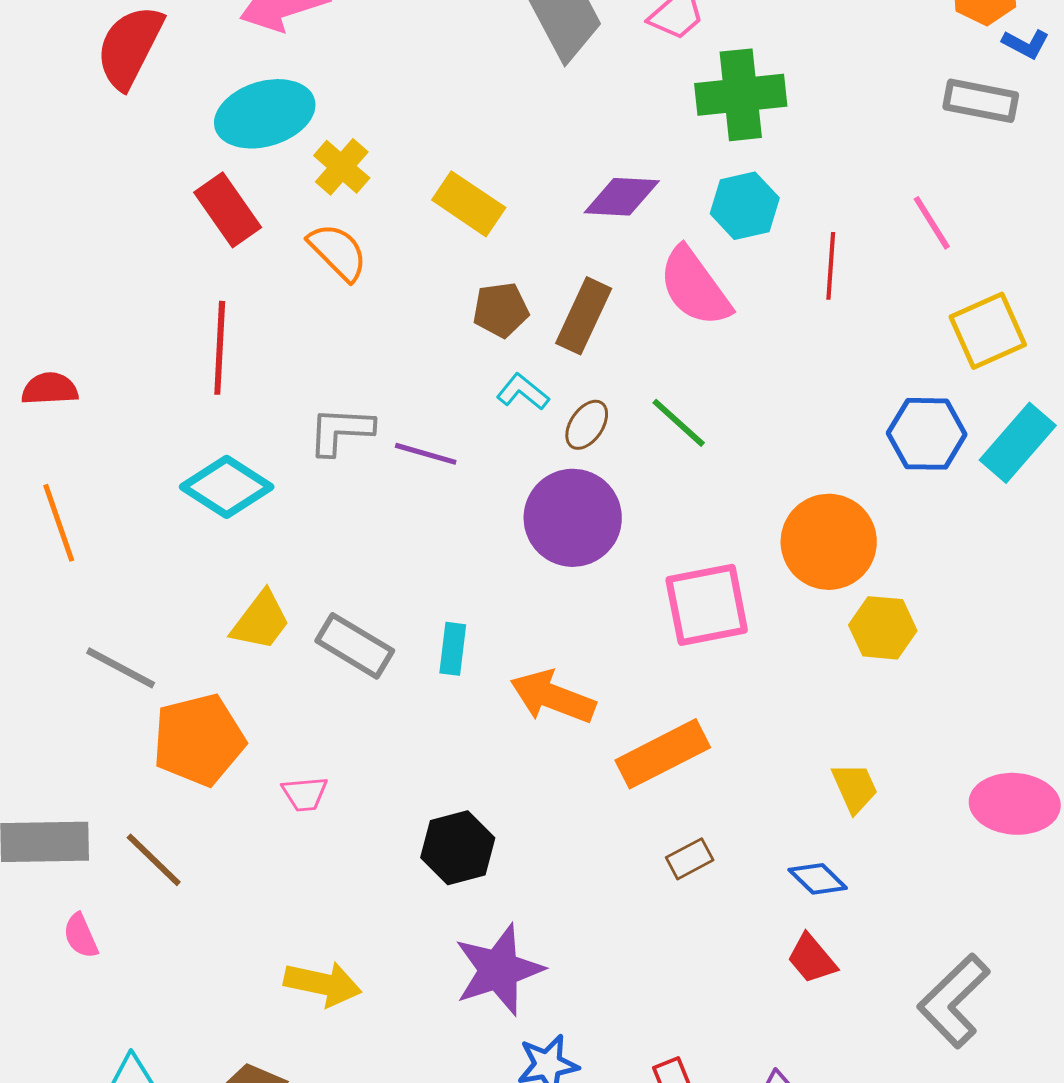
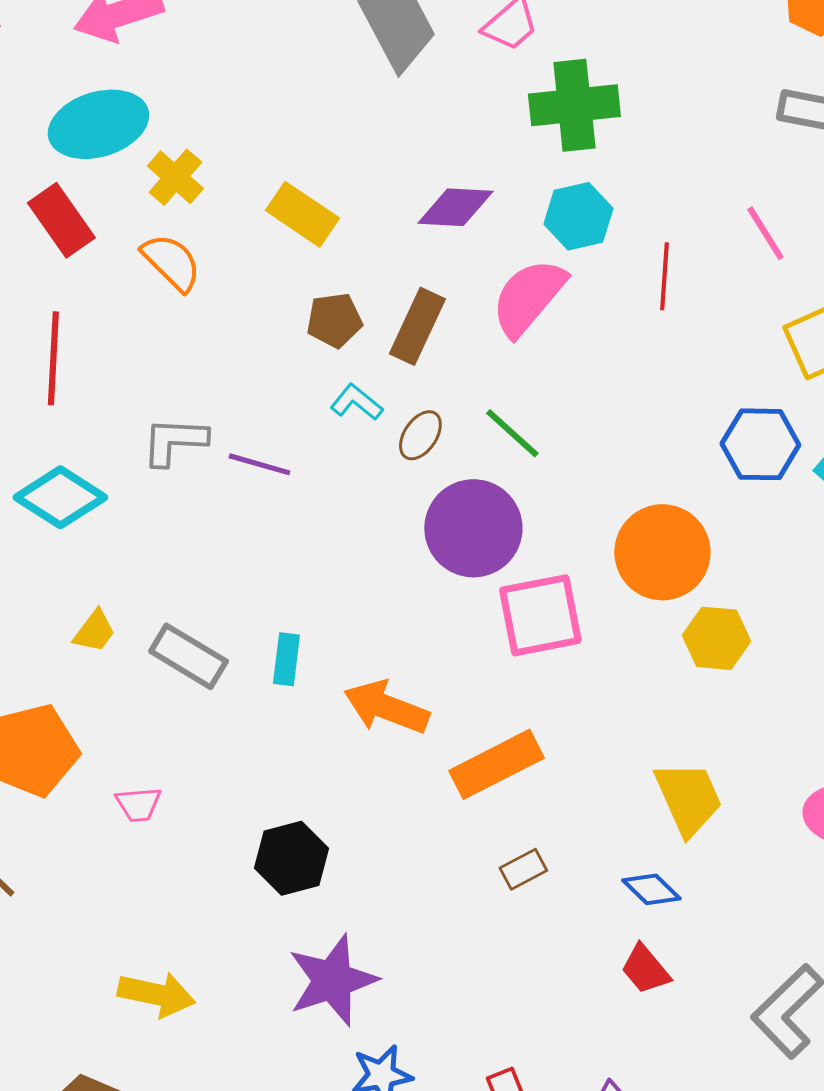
pink semicircle: (695, 287) -> (528, 297), turned 76
purple circle: (573, 518) -> (473, 528), moved
yellow trapezoid: (261, 621) -> (94, 631), size x0.7
yellow trapezoid: (855, 788) -> (688, 798), size x1.5

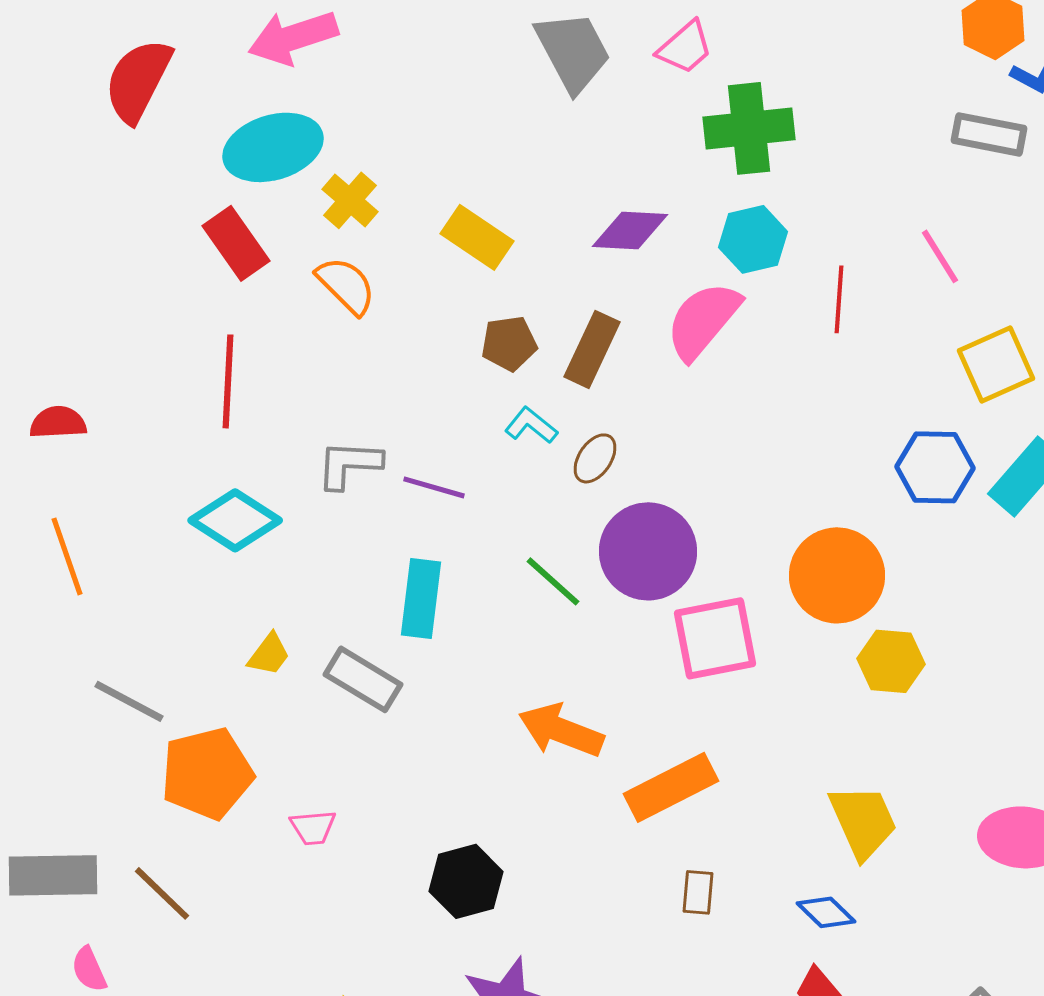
green line: (512, 433) -> (553, 581), moved
cyan rectangle: (286, 659) -> (421, 598), moved, size x1.5
brown rectangle: (523, 869) -> (698, 892), turned -57

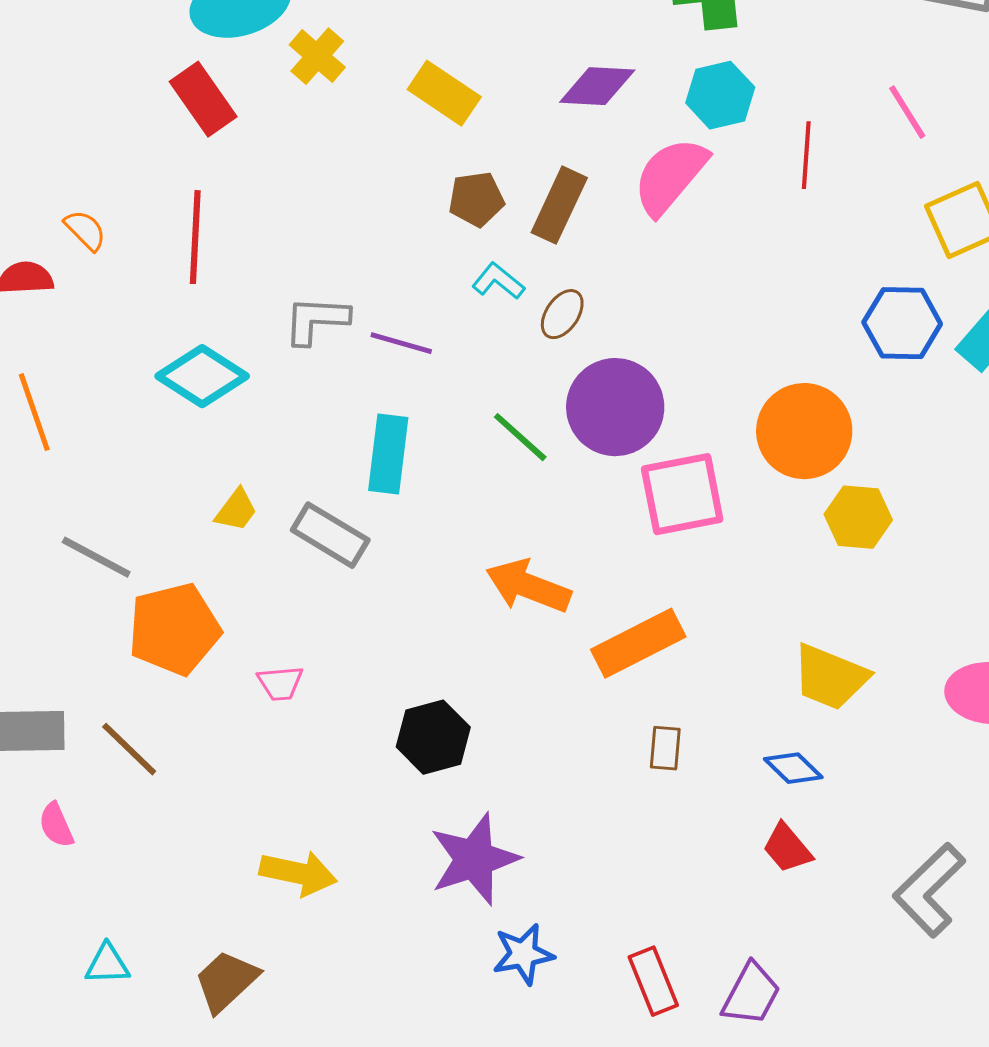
orange semicircle: (346, 285) -> (85, 230), moved, size x0.7
yellow trapezoid: (863, 821) -> (830, 677), turned 136

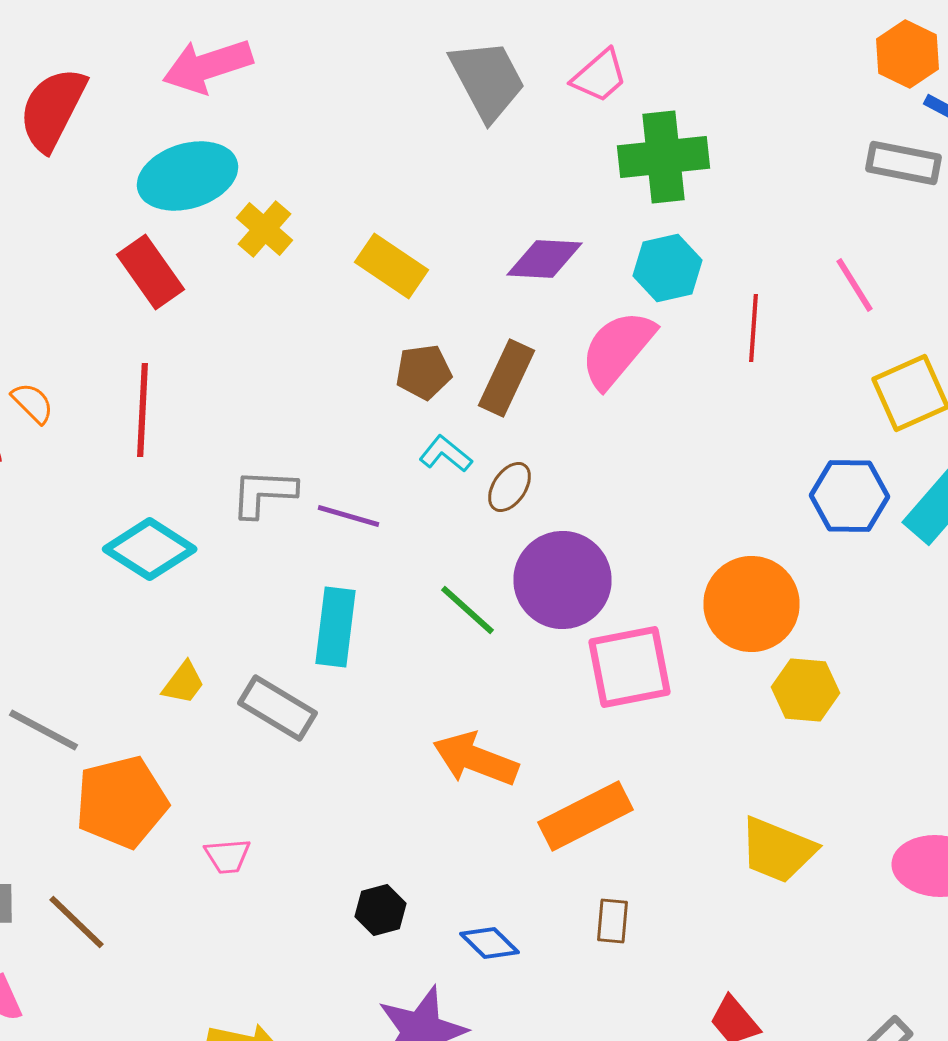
black hexagon: (433, 737) -> (380, 910), size x0.7
blue diamond: (793, 768) -> (490, 943), moved

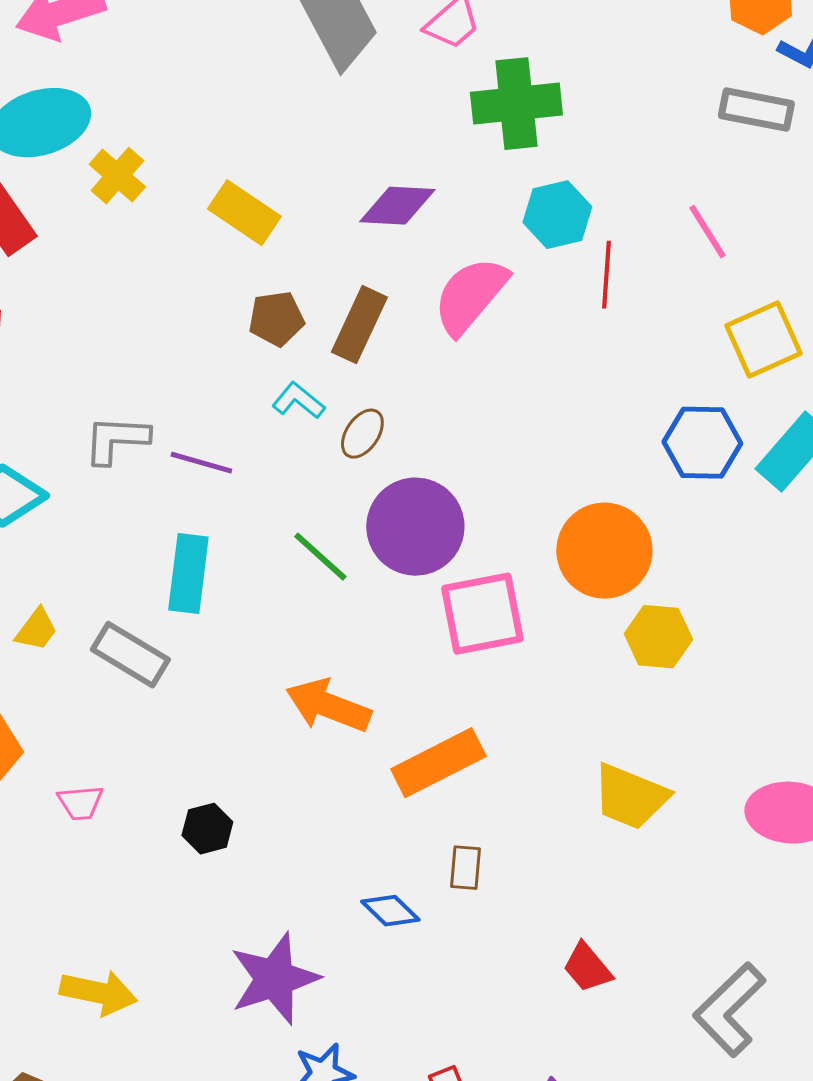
cyan hexagon: (668, 268) -> (557, 215), moved
black hexagon: (380, 910) -> (207, 829), moved
blue diamond: (490, 943) -> (390, 911), moved

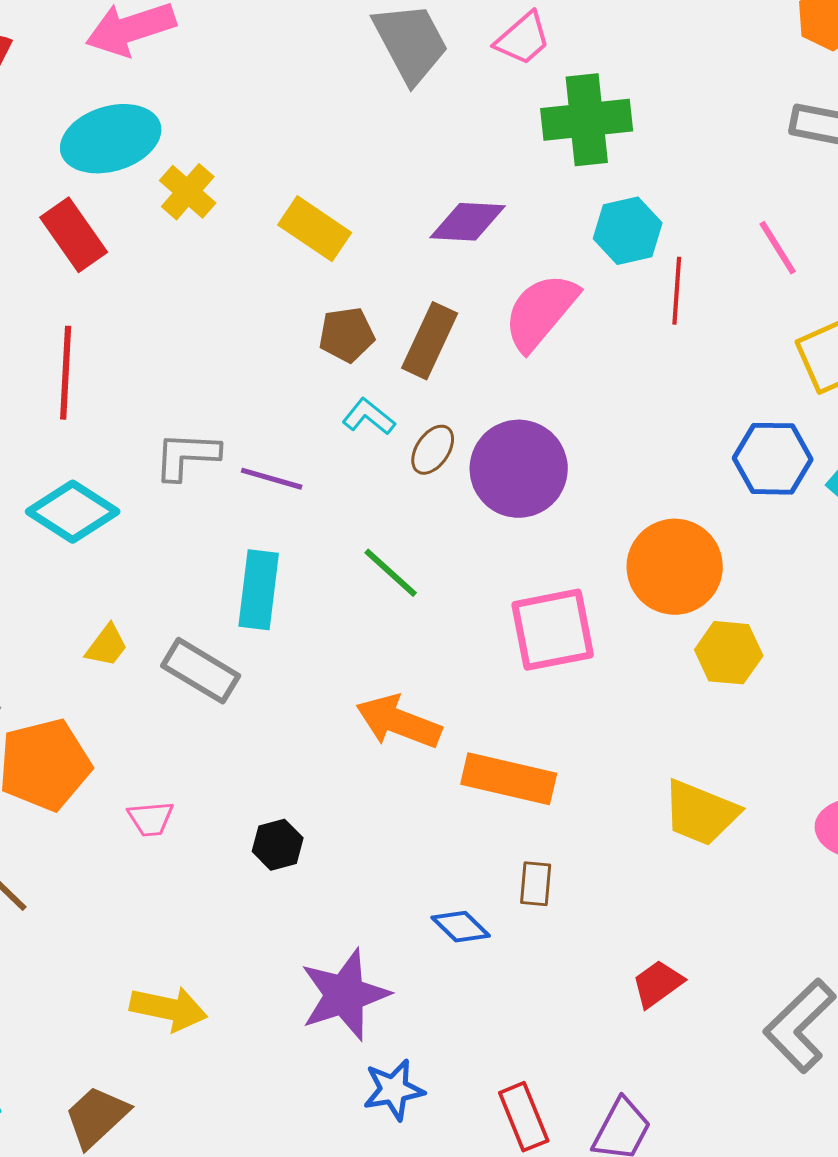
purple circle: (415, 527) -> (519, 469), moved
orange rectangle: (438, 763) -> (509, 779), turned 40
red trapezoid: (587, 968) -> (658, 984), turned 94

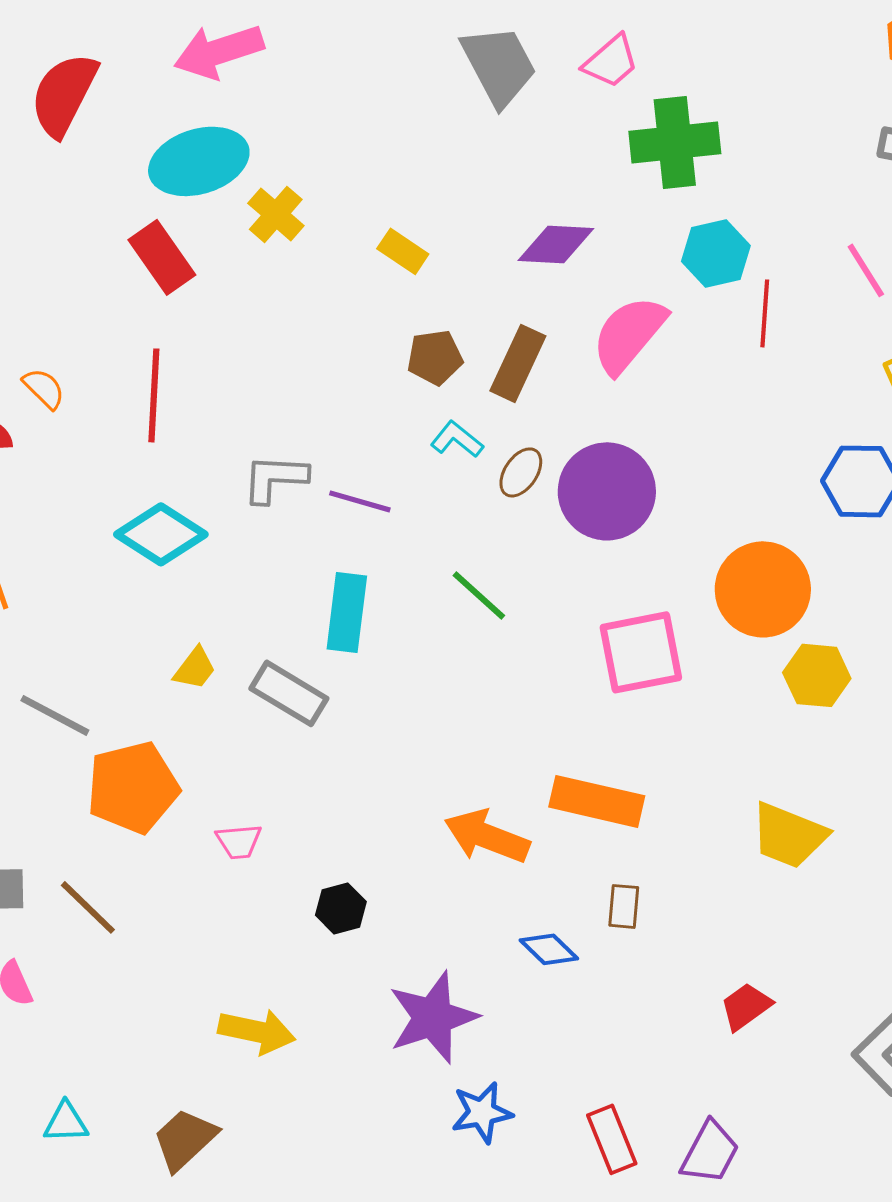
yellow rectangle: (315, 229) -> (403, 251), size x0.7
orange arrow: (399, 722) -> (487, 836), moved
black hexagon: (278, 845) -> (341, 908), moved

